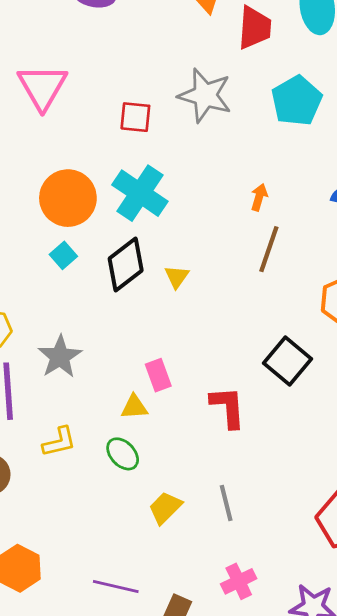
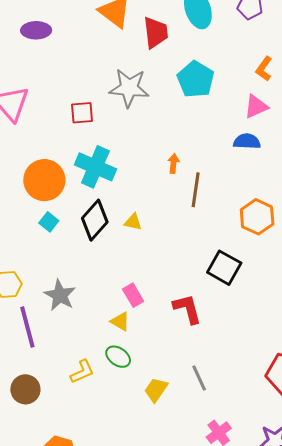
orange arrow: (259, 197) -> (173, 163), moved
yellow triangle: (177, 277) -> (133, 222), turned -42
yellow triangle: (134, 407) -> (120, 321), turned 45
yellow L-shape: (59, 442) -> (82, 372), moved

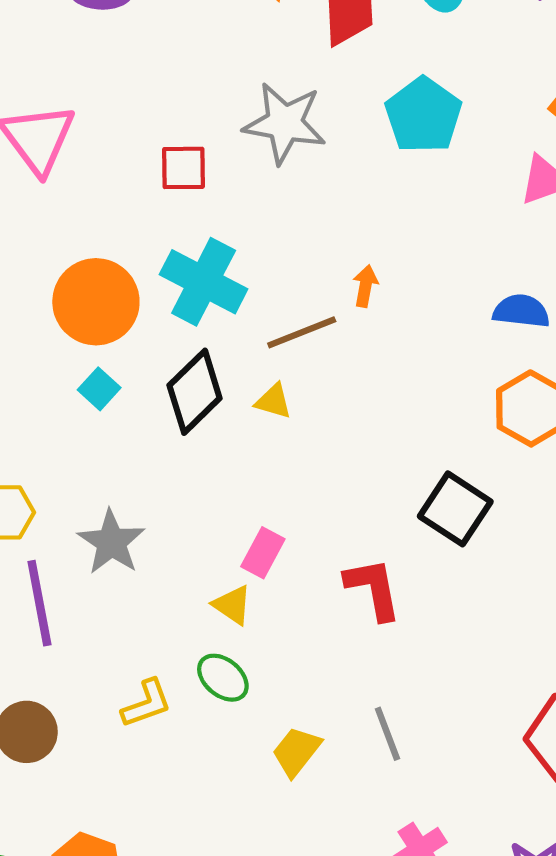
blue semicircle: (247, 141) -> (521, 311), moved
brown line: (196, 190) -> (302, 332), moved, turned 56
pink rectangle: (133, 295) -> (263, 553), turned 55

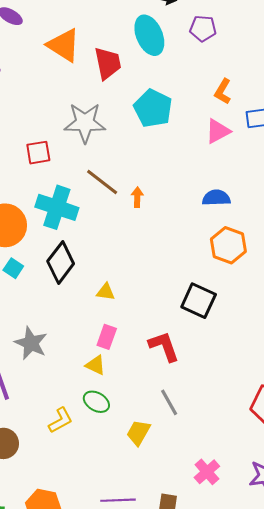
brown line: (302, 332) -> (102, 182), moved, turned 68
yellow triangle: (273, 401) -> (106, 292), moved
gray line: (387, 734) -> (169, 402), moved

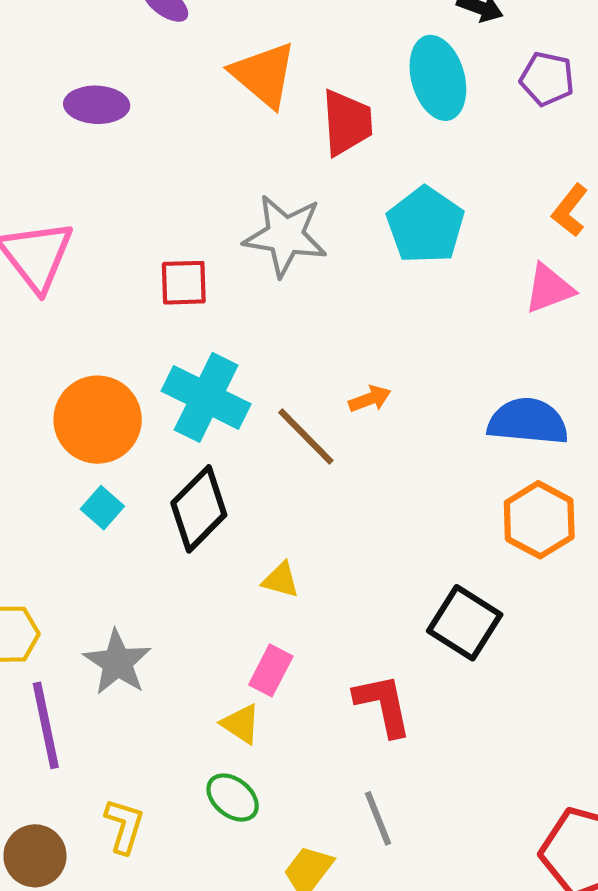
brown line: (102, 182) -> (306, 436), moved
orange arrow: (137, 197) -> (370, 399), turned 60
blue semicircle: (216, 198) -> (528, 421), size x1.4
yellow L-shape: (61, 420) -> (124, 826), moved, turned -52

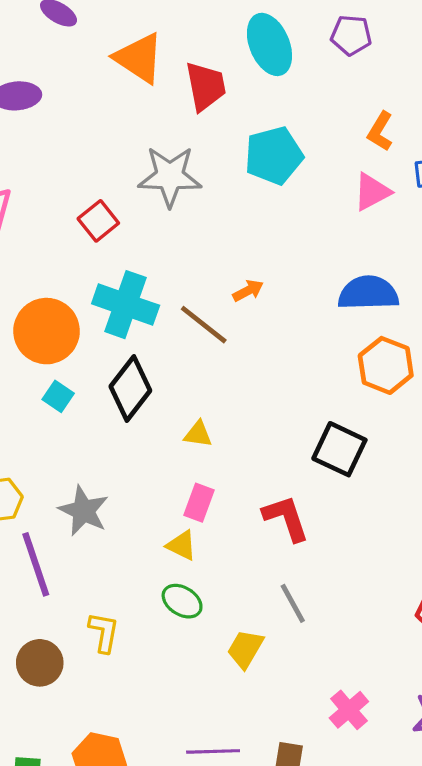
cyan pentagon: (425, 225) -> (274, 156), turned 30
red square: (184, 283) -> (98, 221), turned -30

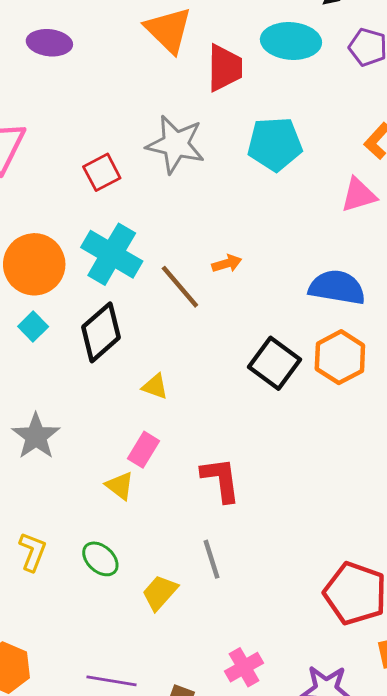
cyan ellipse: (269, 44) -> (291, 41), turned -74
black square: (339, 449) -> (275, 363), moved
green ellipse: (182, 601) -> (100, 559), moved

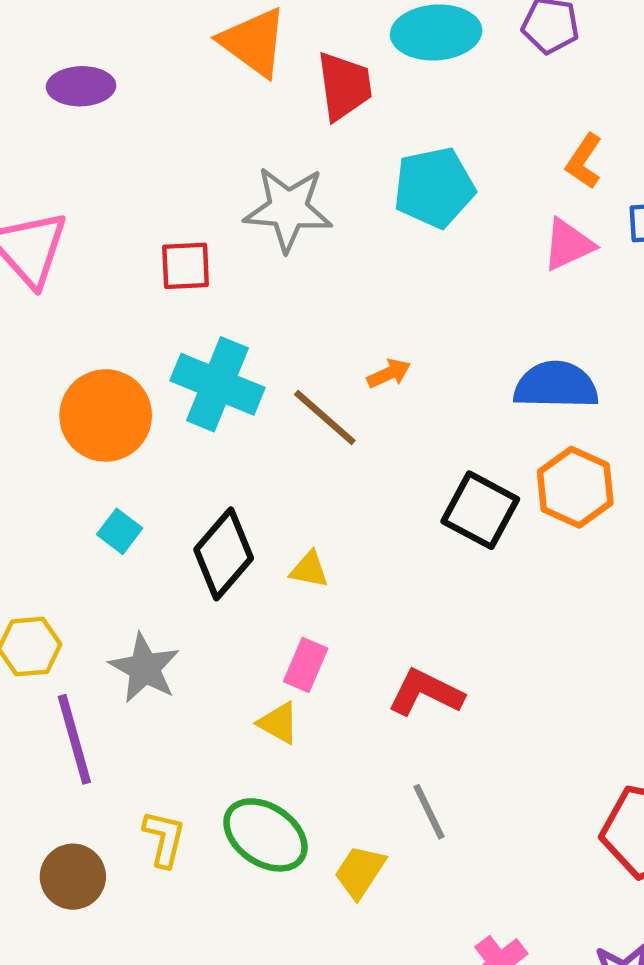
red square: (102, 172) -> (186, 266), turned 33
cyan square: (33, 326) -> (120, 531), moved
black diamond: (101, 332) -> (224, 554), moved
red L-shape: (221, 480) -> (426, 693), turned -48
green ellipse: (100, 559) -> (265, 835), size x1.5

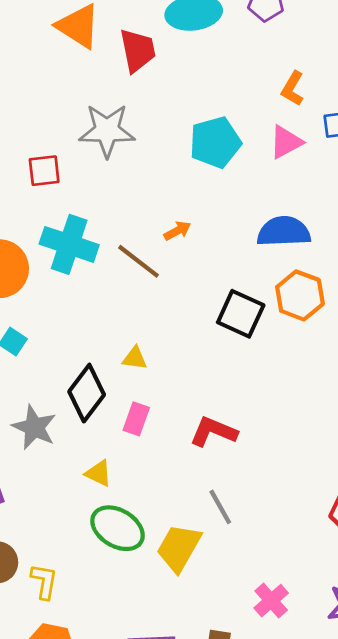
cyan pentagon: (434, 187) -> (215, 142), moved
black diamond: (224, 554) -> (87, 393), moved
yellow triangle: (278, 723) -> (99, 473), moved
yellow L-shape: (164, 839) -> (44, 581), moved
yellow trapezoid: (360, 872) -> (179, 548), size x1.4

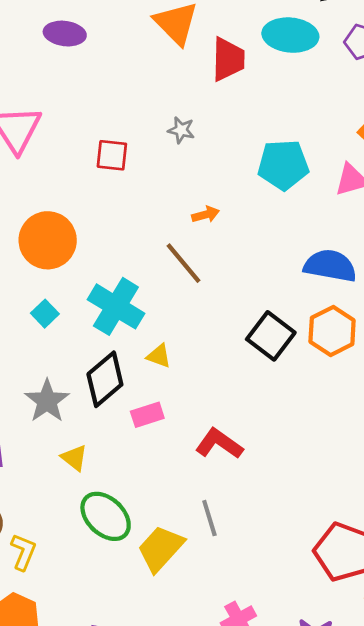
gray star: (107, 131) -> (181, 130), size x0.5
orange arrow: (177, 231) -> (206, 215), moved
cyan cross: (69, 244) -> (116, 306), moved
pink rectangle: (136, 419) -> (147, 415), turned 40
yellow triangle: (99, 473) -> (74, 458), moved

